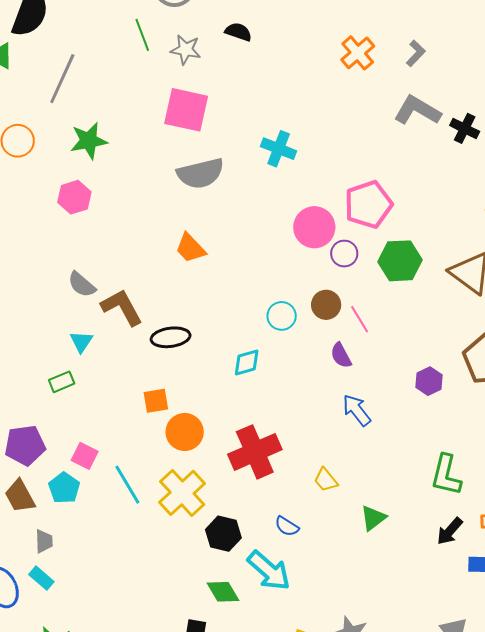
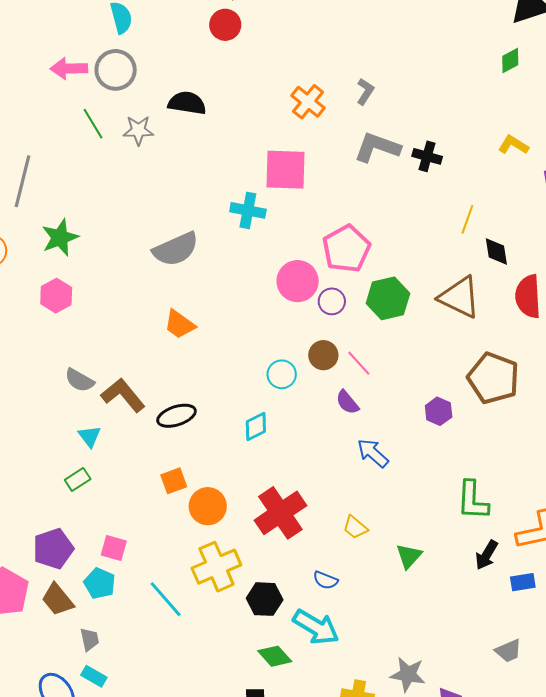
black semicircle: (238, 32) -> (187, 103), size x1.4
pink square: (186, 110) -> (286, 170), moved
cyan line: (127, 485) -> (166, 599), moved
yellow cross: (182, 493) -> (216, 567), turned 30

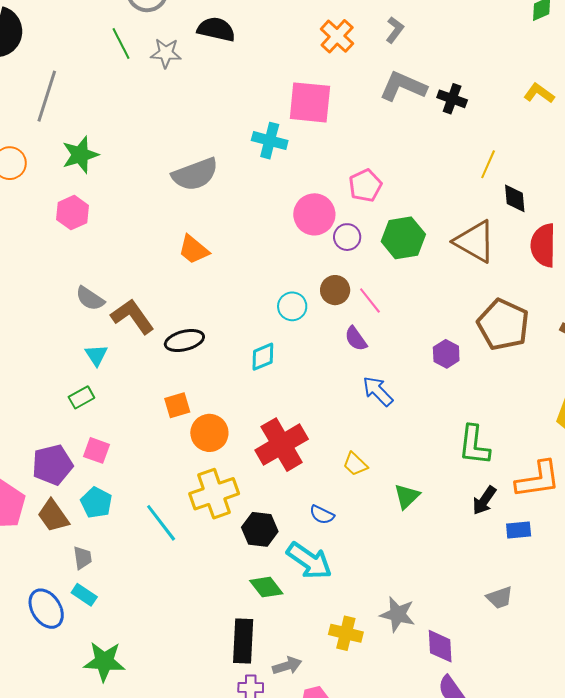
pink pentagon: (346, 249) -> (365, 186), size x0.7
pink square: (114, 548) -> (96, 450), moved

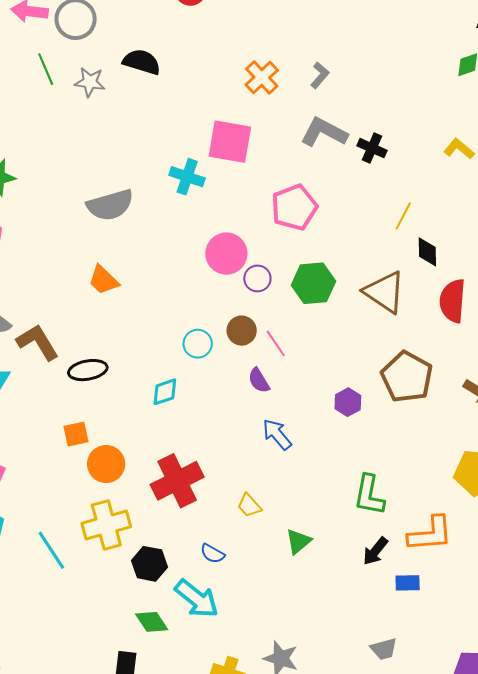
pink pentagon: (365, 186) -> (294, 207), moved, size x1.4

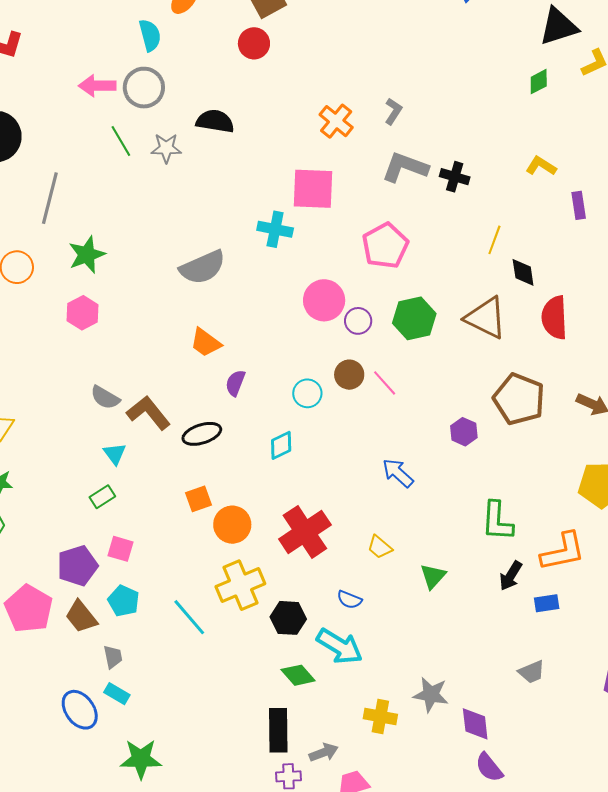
purple semicircle: (259, 380) -> (235, 383), moved, turned 60

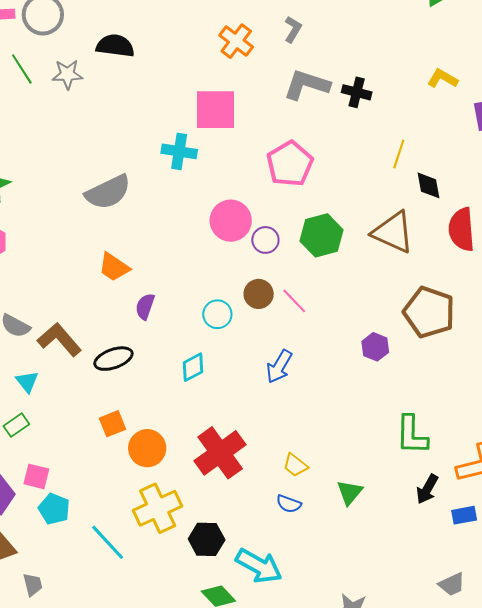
blue arrow: (398, 473) -> (279, 366), moved, turned -100
blue semicircle: (349, 600) -> (289, 504), moved
cyan pentagon: (124, 601) -> (54, 509), moved

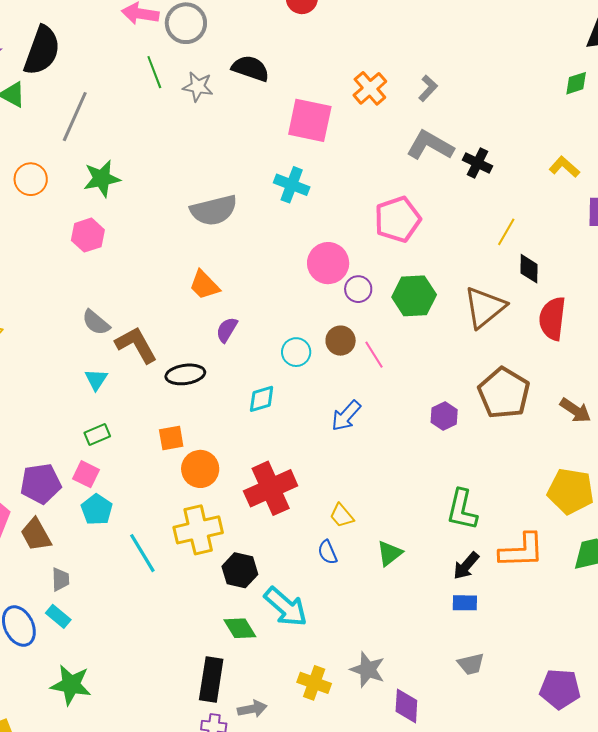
pink square: (216, 110) -> (310, 120), moved
brown triangle: (393, 232) -> (485, 307), turned 45
green rectangle: (16, 425) -> (97, 435), moved
blue semicircle: (289, 504) -> (327, 552), turned 35
blue rectangle: (464, 515) -> (465, 603), moved

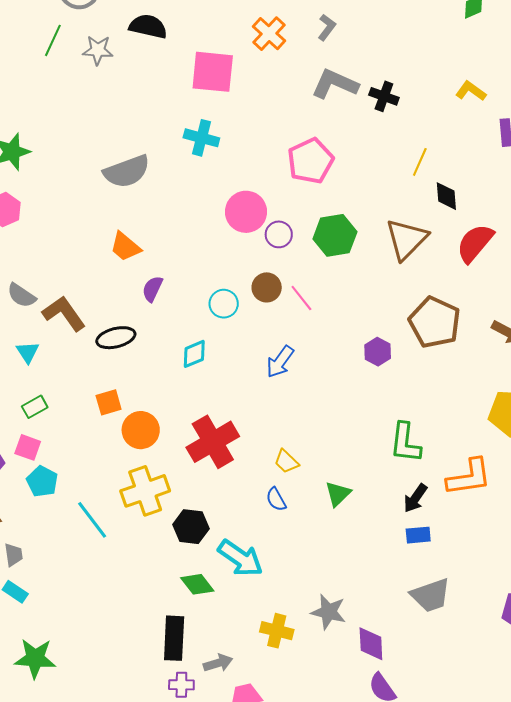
green line: (154, 72) -> (53, 40), turned 52
red semicircle: (552, 319) -> (475, 243), turned 39
gray trapezoid: (471, 664) -> (431, 595), size x1.5

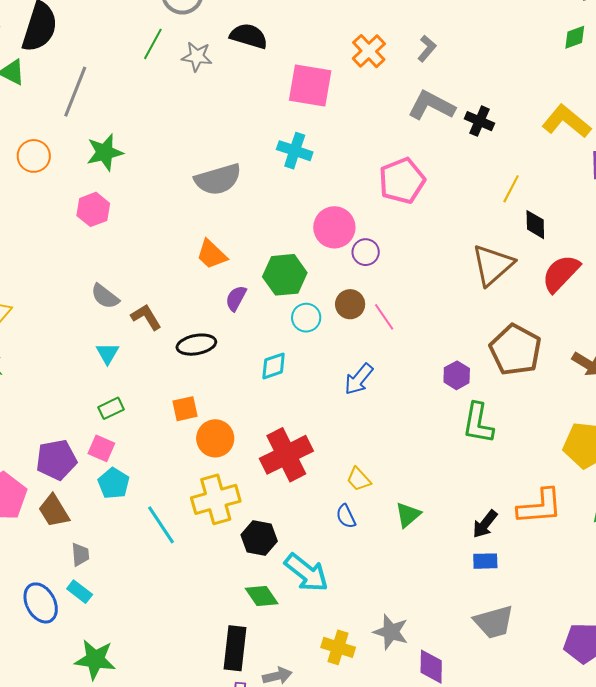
yellow L-shape: (471, 91) -> (566, 121), size x1.6
green hexagon: (335, 235) -> (285, 275), moved
brown L-shape: (64, 313) -> (146, 317), size x0.7
green L-shape: (405, 443) -> (478, 423), moved

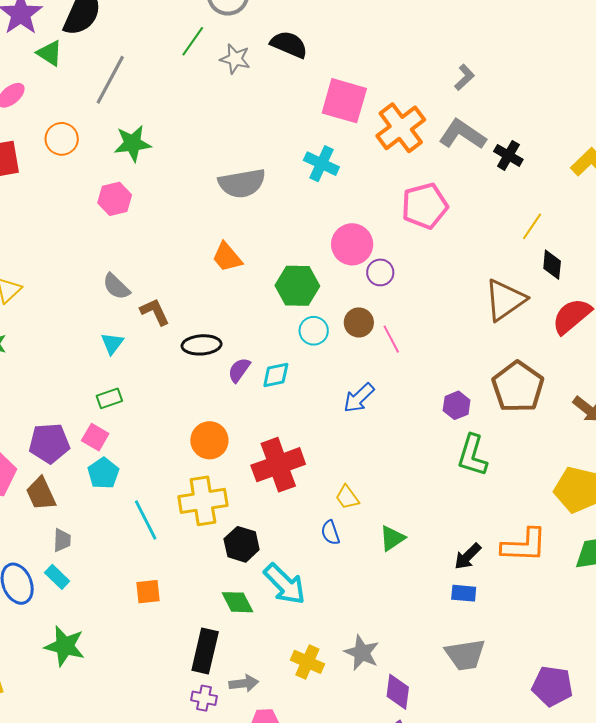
orange cross: (369, 51) -> (401, 128), moved, size x1.4
purple semicircle: (236, 298) -> (239, 370), moved
orange square: (185, 409) -> (148, 592), moved

